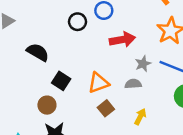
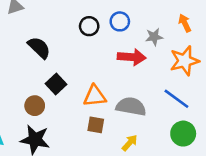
gray star: (143, 64) -> (154, 37), moved
gray semicircle: (133, 84) -> (131, 107), size x1.6
brown square: (106, 108) -> (96, 125), turned 35

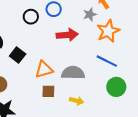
gray star: (154, 37) -> (90, 14), moved
black square: (56, 84) -> (18, 55), moved
yellow arrow: (130, 143) -> (77, 101), turned 72

